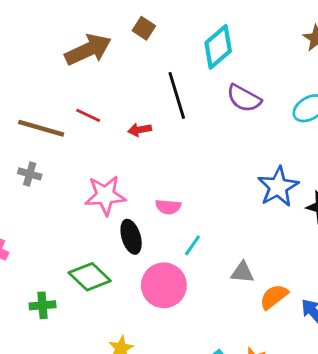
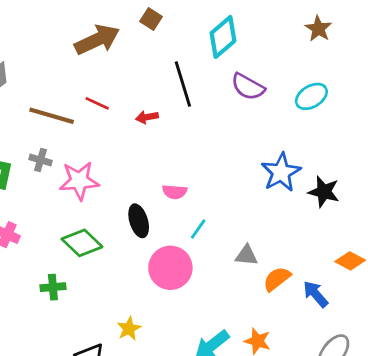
pink star: (105, 195) -> (79, 181), moved
green diamond: (90, 277) -> (82, 243), moved

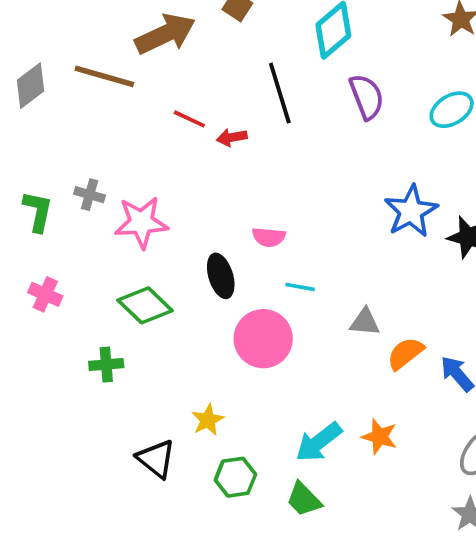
purple semicircle: (248, 87) -> (367, 97), turned -140
red line: (97, 103) -> (189, 119), moved
brown line: (52, 116) -> (104, 76), moved
cyan line: (198, 229) -> (300, 287), turned 65

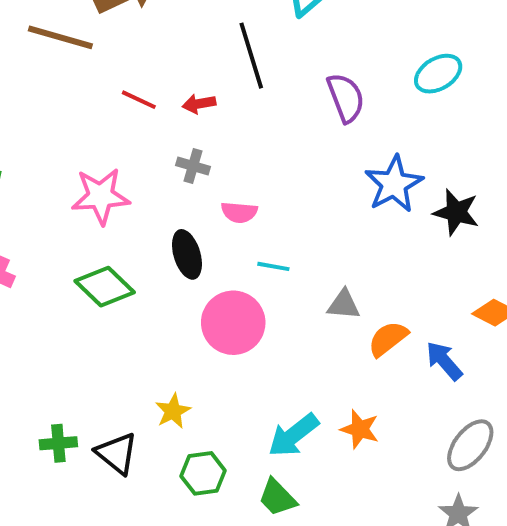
purple semicircle: (367, 97) -> (346, 98), moved
red line: (189, 119) -> (139, 100), moved
gray cross: (90, 195) -> (193, 166), moved
green cross: (106, 365) -> (58, 443), moved

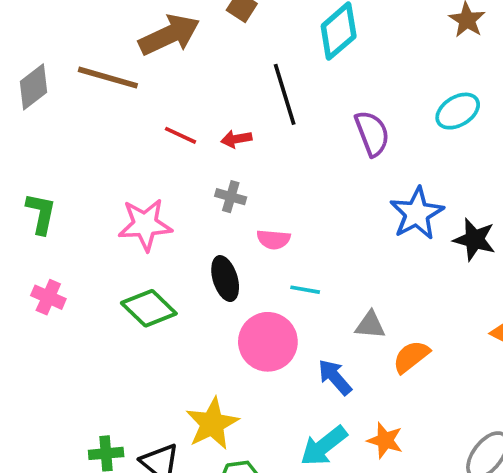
blue arrow: (444, 361) -> (335, 377), moved
yellow star: (173, 411) -> (212, 424), size x1.6

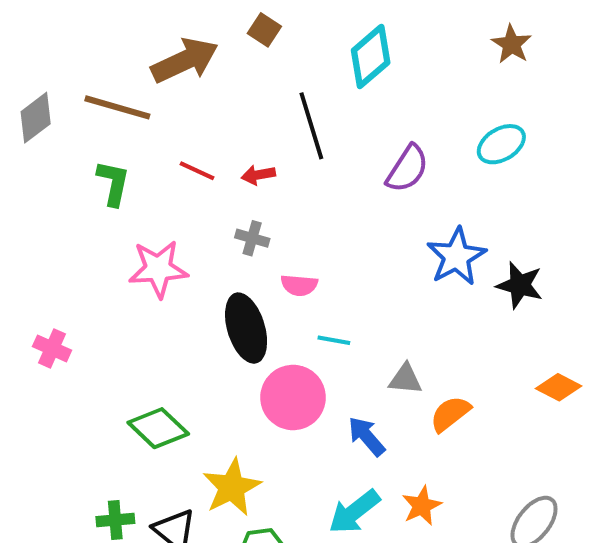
purple semicircle: (372, 133) -> (407, 169), turned 54
green L-shape: (41, 213) -> (113, 183), moved
black ellipse: (225, 279) -> (246, 328), size x1.4
green diamond: (149, 308) -> (158, 428), moved
orange star: (385, 440) -> (422, 506), turned 30

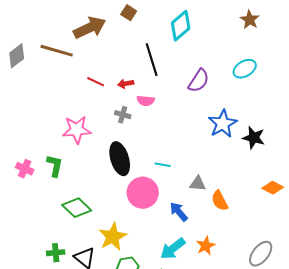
green L-shape: (113, 183) -> (55, 166), moved
pink semicircle: (299, 285) -> (146, 101), moved
orange semicircle: (450, 414) -> (220, 201), turned -80

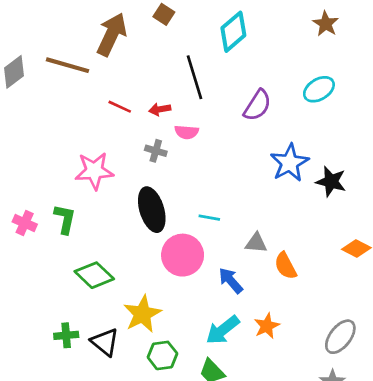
brown arrow: (90, 28) -> (112, 34), turned -40

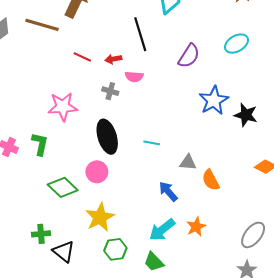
pink circle: (183, 255) -> (97, 172), moved, size x0.7
black triangle: (105, 342) -> (64, 251), moved

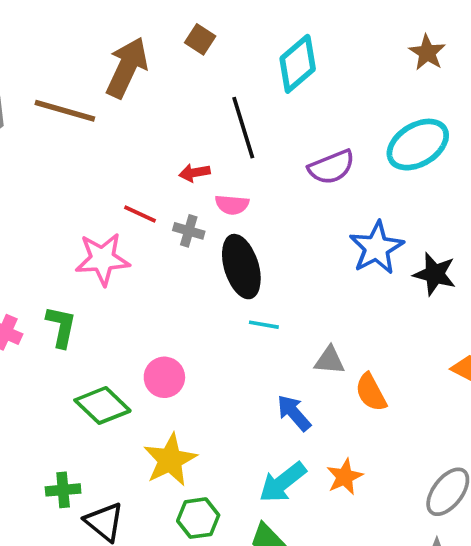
cyan ellipse: (236, 44) -> (418, 145), size x1.4
purple semicircle: (189, 56) -> (331, 167), turned 35
red line: (82, 57) -> (140, 214), moved
black ellipse: (107, 137) -> (241, 267), moved

